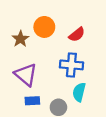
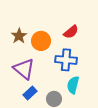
orange circle: (44, 27) -> (41, 41), moved
blue rectangle: (32, 101) -> (30, 93), turned -40

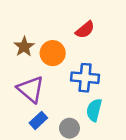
red semicircle: (71, 32) -> (85, 30), moved

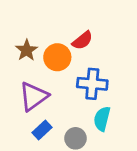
red semicircle: (85, 30) -> (82, 40), moved
purple triangle: (31, 89) -> (34, 96), turned 44

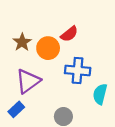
cyan semicircle: (102, 119) -> (100, 94), moved
blue rectangle: (42, 130) -> (16, 109), moved

